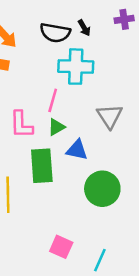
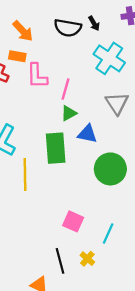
cyan cross: (76, 67) -> (109, 58), moved, turned 32
pink L-shape: (21, 125) -> (37, 76), moved

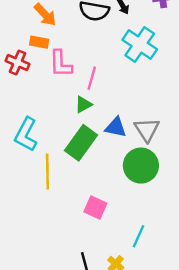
gray triangle: (117, 103) -> (147, 130), moved
green triangle: (69, 113) -> (83, 104), moved
green rectangle: (56, 148) -> (81, 143), turned 40
pink square: (73, 221) -> (95, 207), moved

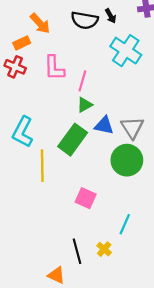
orange rectangle: (39, 42) -> (22, 43), moved, turned -35
green triangle: (83, 104) -> (85, 105), moved

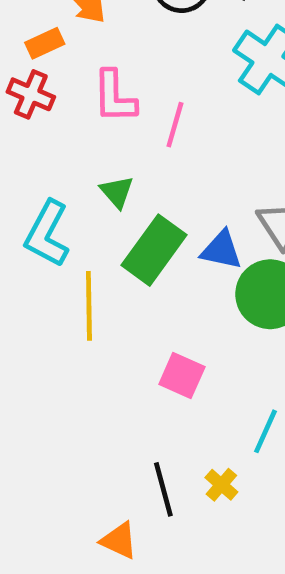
green triangle: (85, 105) -> (117, 192), moved, turned -42
blue triangle: (104, 125) -> (221, 250), moved

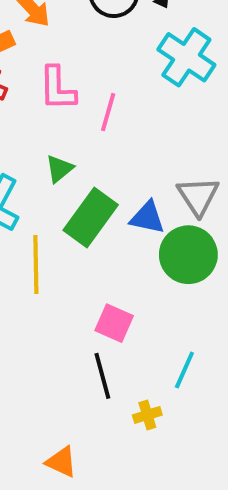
green triangle: (117, 192) -> (59, 169), turned 32
yellow cross: (221, 485) -> (147, 415), turned 32
black line: (163, 489) -> (102, 376), moved

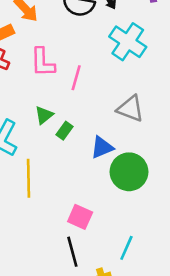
gray triangle: (198, 196) -> (130, 109), moved, turned -36
green rectangle: (91, 218) -> (65, 131), moved, size x0.5
blue triangle: (147, 218) -> (102, 147), turned -35

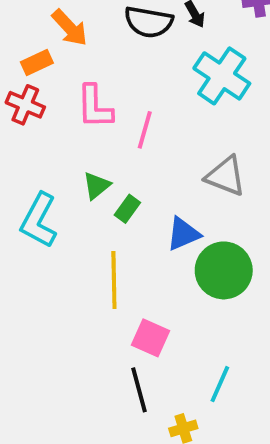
yellow line: (29, 178) -> (114, 280), moved

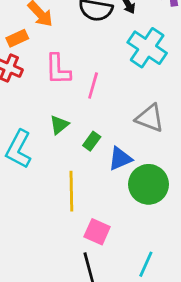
green rectangle: (127, 209) -> (92, 141), moved

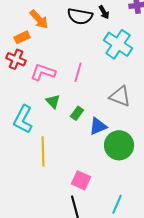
pink L-shape: (58, 69) -> (43, 72), moved, turned 110
green triangle: (59, 125) -> (53, 101), turned -35
yellow line: (71, 191) -> (43, 151), moved

